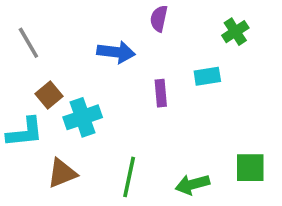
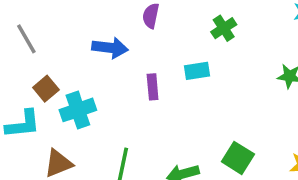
green square: (250, 168) -> (238, 158), turned 32

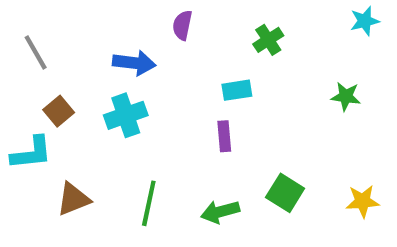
purple rectangle: (153, 87) -> (224, 136), moved
cyan cross: (78, 110) -> (126, 115), moved

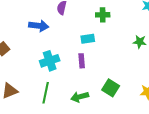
green cross: (268, 40) -> (103, 15), turned 32
cyan cross: (126, 115) -> (50, 61), moved

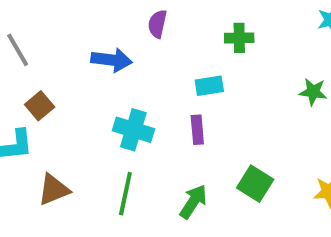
cyan cross: (50, 61) -> (133, 130), turned 36
green arrow: (80, 97) -> (193, 202), turned 138

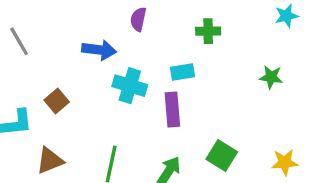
brown square: (40, 106) -> (57, 101), moved
cyan cross: (133, 130) -> (130, 86), moved
purple rectangle: (197, 130) -> (172, 109), size x1.4

